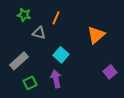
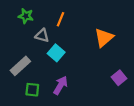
cyan square: (61, 55) -> (56, 53), moved
purple arrow: (56, 79) -> (60, 85), turned 42
green square: (30, 83) -> (32, 90), turned 32

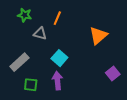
cyan square: (56, 53) -> (59, 58), moved
purple arrow: (60, 85) -> (57, 81), turned -36

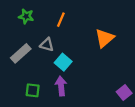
gray triangle: (40, 33) -> (47, 45), moved
gray rectangle: (19, 62) -> (21, 53), moved
purple square: (113, 73) -> (124, 93), moved

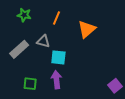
orange triangle: (105, 38) -> (87, 29), moved
cyan square: (63, 62) -> (58, 57), turned -35

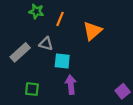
green star: (24, 15) -> (36, 11), moved
purple arrow: (56, 80) -> (71, 85), moved

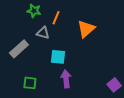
gray triangle: (46, 44) -> (43, 33), moved

